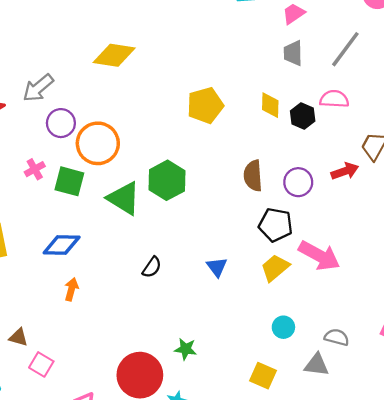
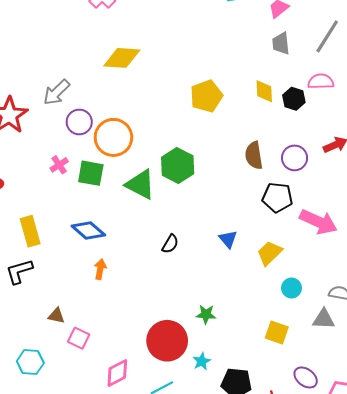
blue diamond: (62, 245) -> (88, 230), turned 44
yellow trapezoid: (275, 268) -> (270, 253), moved

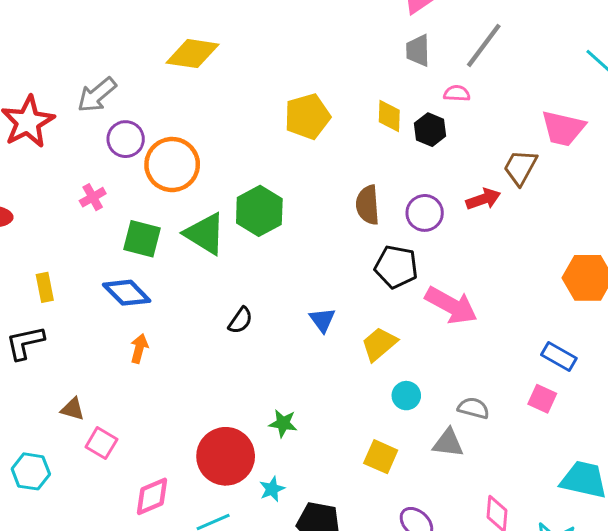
pink semicircle: (321, 81) -> (457, 93), moved, size x0.7
green square: (91, 173) -> (142, 239), moved
yellow rectangle: (30, 231) -> (45, 287), size x0.7

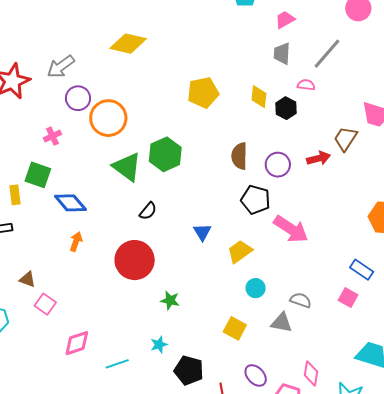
green square: (142, 239) -> (38, 175), moved
black semicircle: (240, 320) -> (148, 211), moved
red circle: (226, 456) -> (135, 260), moved

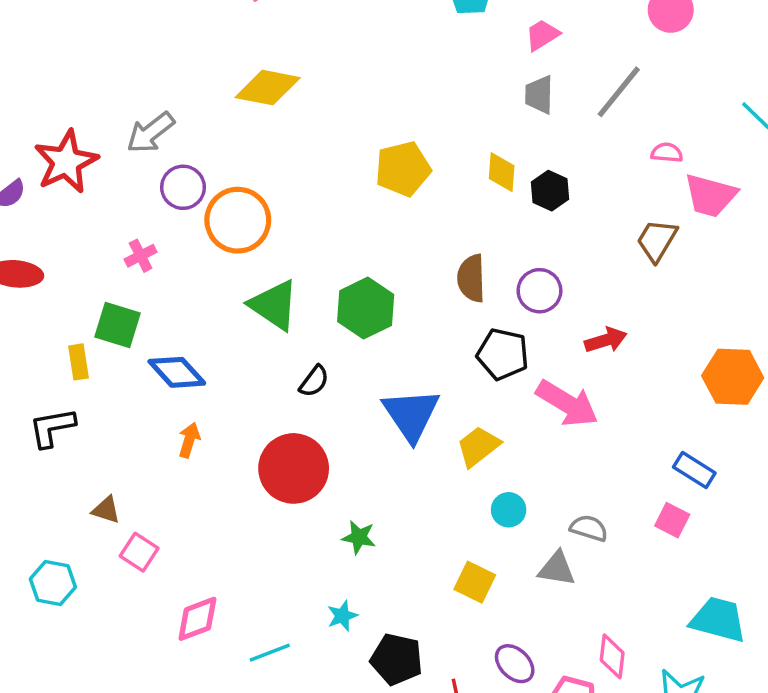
pink semicircle: (306, 85) -> (667, 153), moved
green hexagon: (165, 154) -> (366, 308), moved
red arrow: (319, 158) -> (606, 340), moved
blue triangle: (202, 232) -> (411, 415), size x1.8

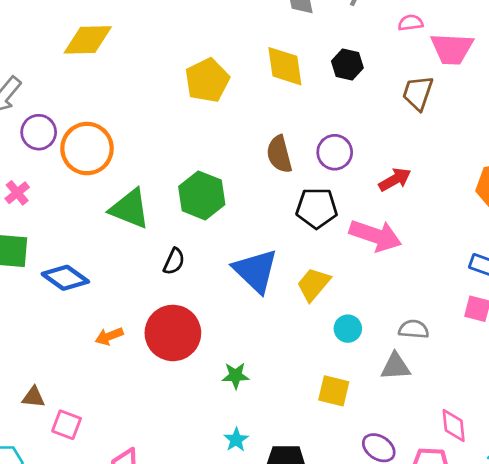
yellow diamond: (502, 172) -> (285, 66), size x1.4
black hexagon: (550, 191) -> (347, 64), moved
orange arrow: (189, 440) -> (109, 336), moved, turned -116

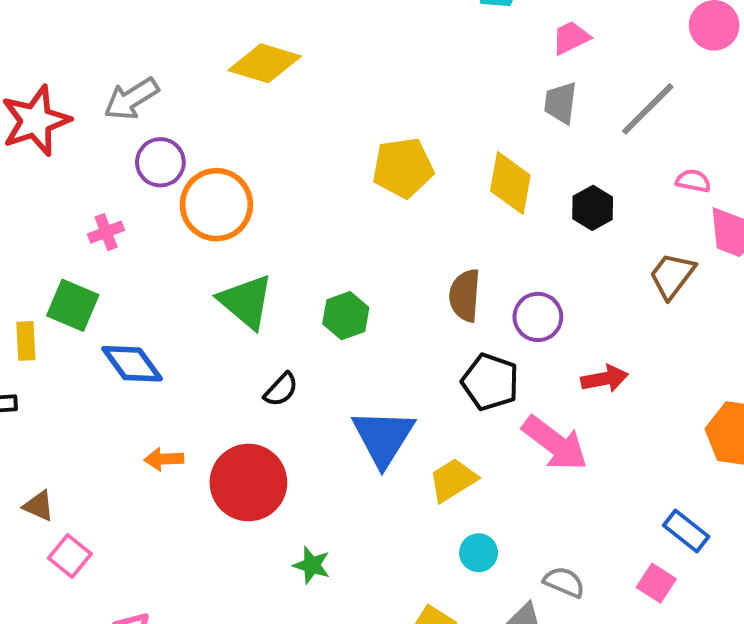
green hexagon: (202, 195) -> (346, 316), size x0.7

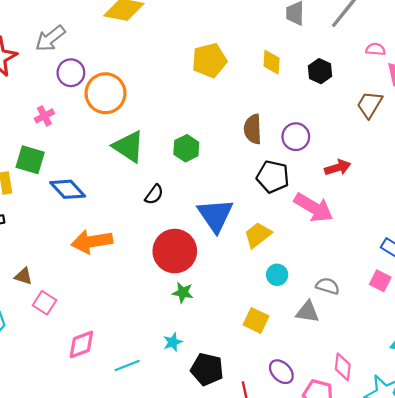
yellow diamond: (510, 183) -> (272, 62), size x0.7
orange arrow: (164, 459) -> (92, 242), size x1.8
red circle: (248, 483) -> (175, 251), moved

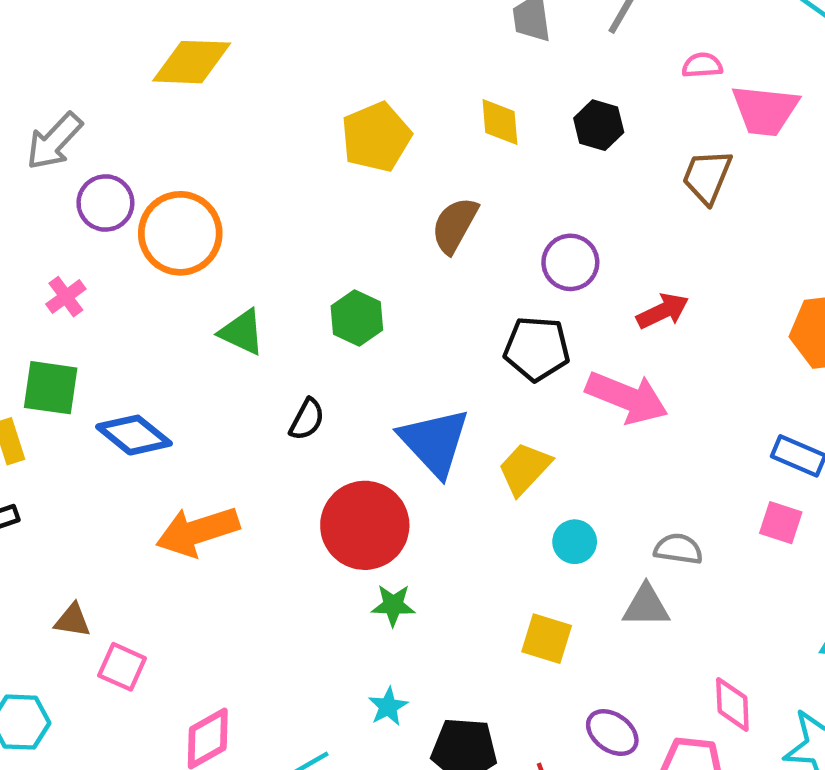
brown semicircle: (253, 129) -> (455, 225), moved, turned 40
green triangle: (129, 147) -> (242, 332), size x0.7

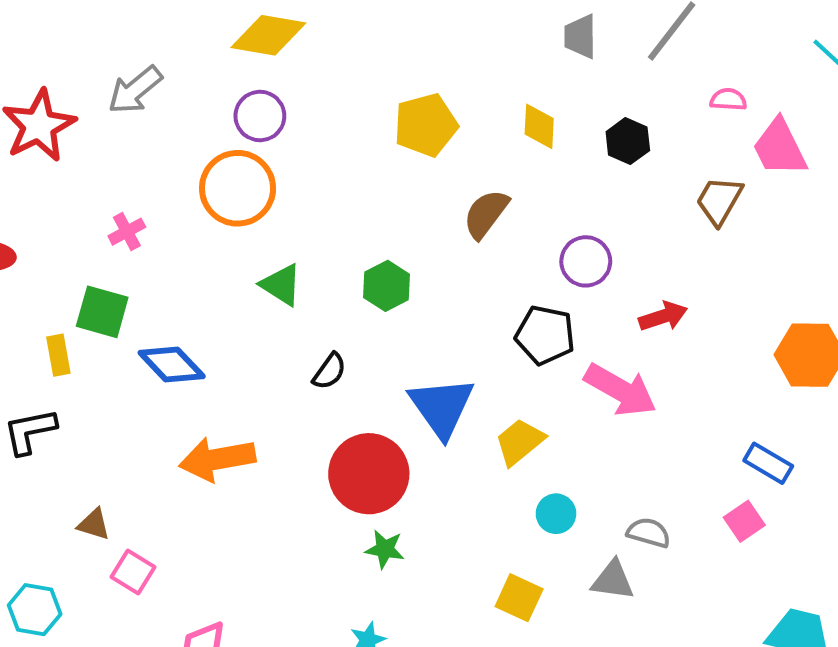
pink trapezoid: (765, 110) -> (780, 148), turned 50
purple circle: (105, 203) -> (260, 116), moved
pink square: (781, 523) -> (744, 521), turned 30

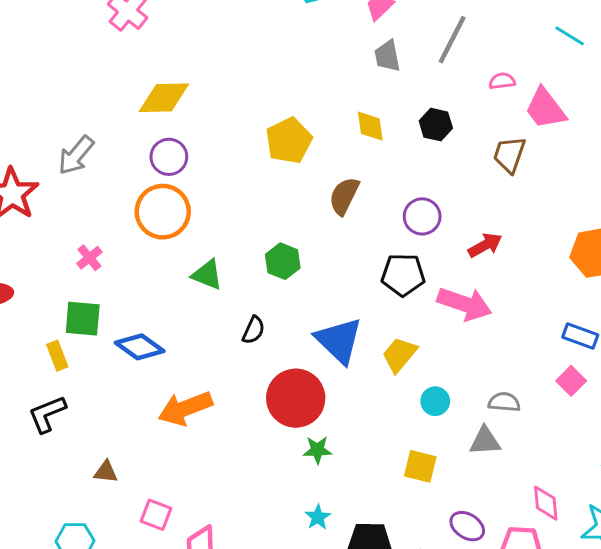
pink square: (133, 572) -> (156, 515), moved

